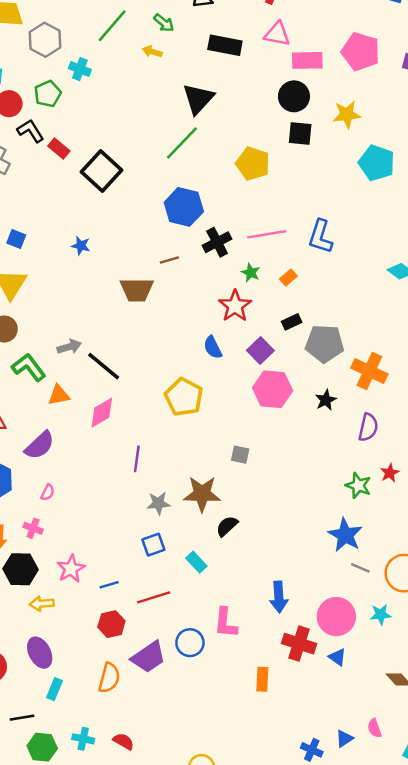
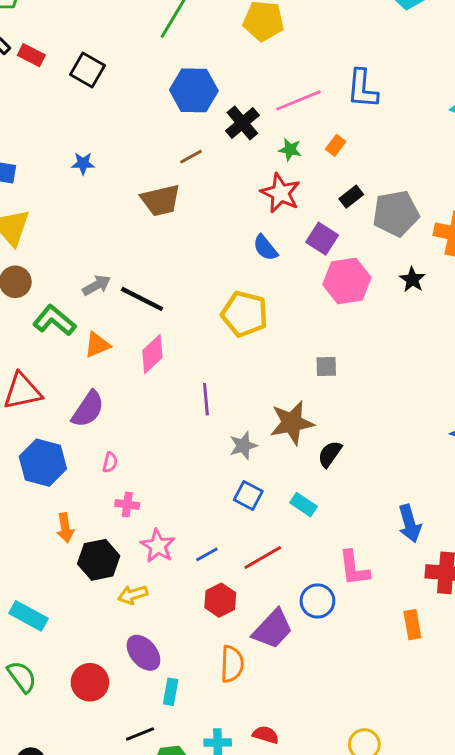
black square: (102, 171) -> (87, 70), size x0.7
pink cross: (33, 528) -> (127, 504), moved
blue square: (153, 545) -> (248, 496), turned -30

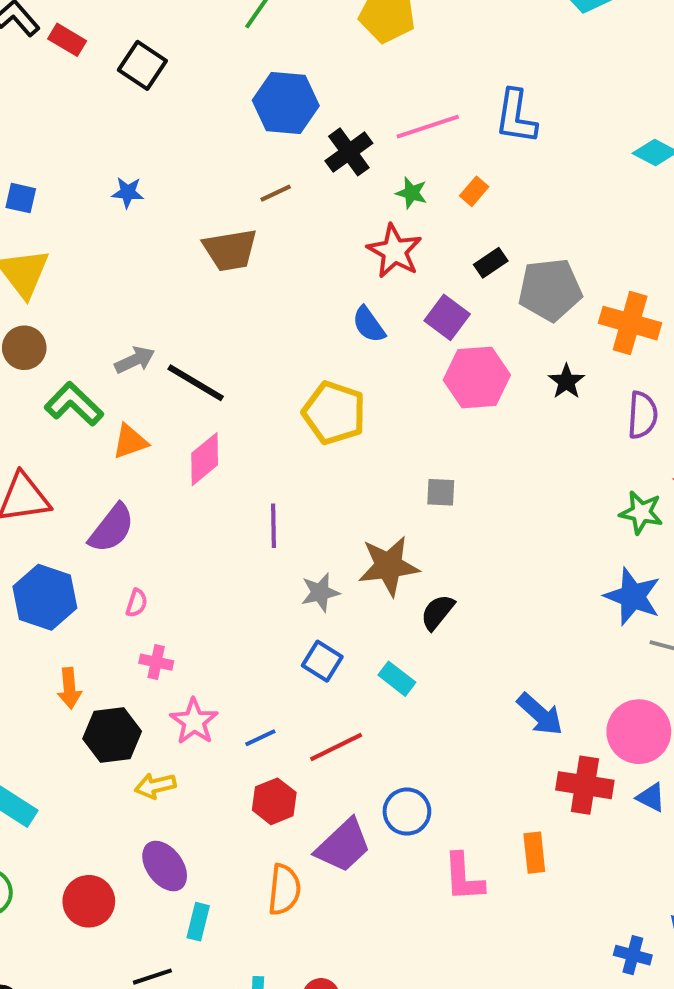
blue arrow: (410, 523) -> (540, 714), turned -36
pink L-shape: (354, 568) -> (464, 877), moved

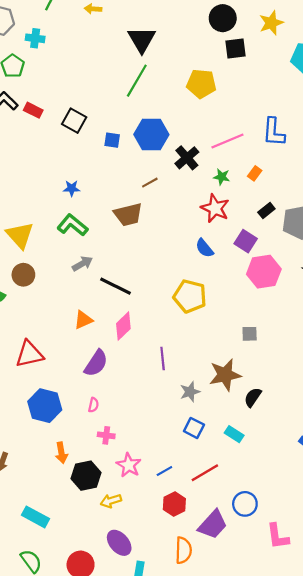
blue square: (21, 198) -> (112, 140), moved
gray arrow: (135, 360) -> (82, 264), moved
green L-shape: (74, 404) -> (72, 225), moved
purple semicircle: (112, 528) -> (96, 363), moved

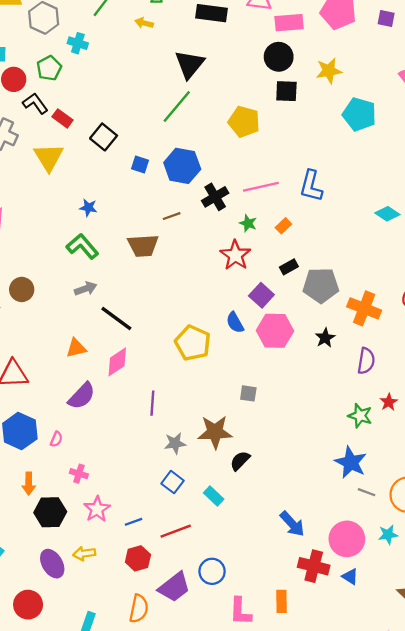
yellow triangle: (20, 235) -> (49, 157), moved
blue semicircle: (204, 248) -> (235, 323), moved
pink semicircle: (93, 405) -> (56, 439), moved
yellow arrow: (111, 501) -> (84, 554), moved
purple ellipse: (119, 543) -> (52, 564), moved

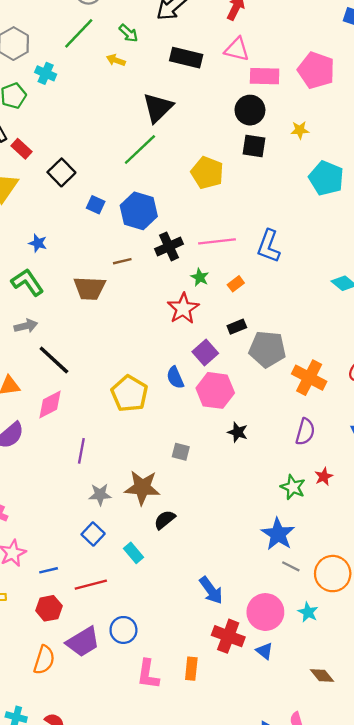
yellow star: (329, 71) -> (300, 130), size x0.7
black star: (325, 338) -> (238, 432), moved, turned -30
cyan star: (388, 535) -> (308, 612), turned 30

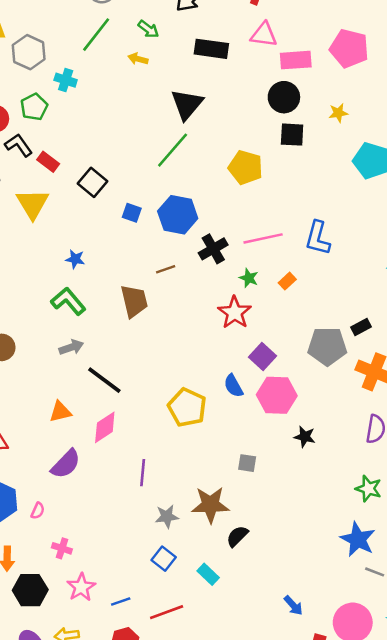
brown trapezoid: (90, 288) -> (134, 301), turned -100
black rectangle: (237, 327) -> (361, 327), moved
blue arrow: (211, 590) -> (293, 605), size x0.7

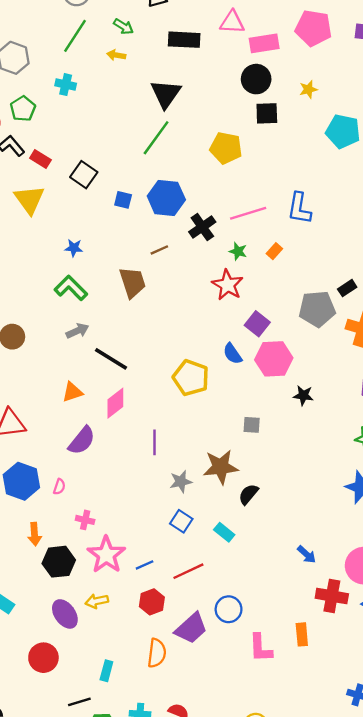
cyan cross: (66, 80) -> (66, 85), moved
pink star: (81, 587) -> (106, 555), size x1.4

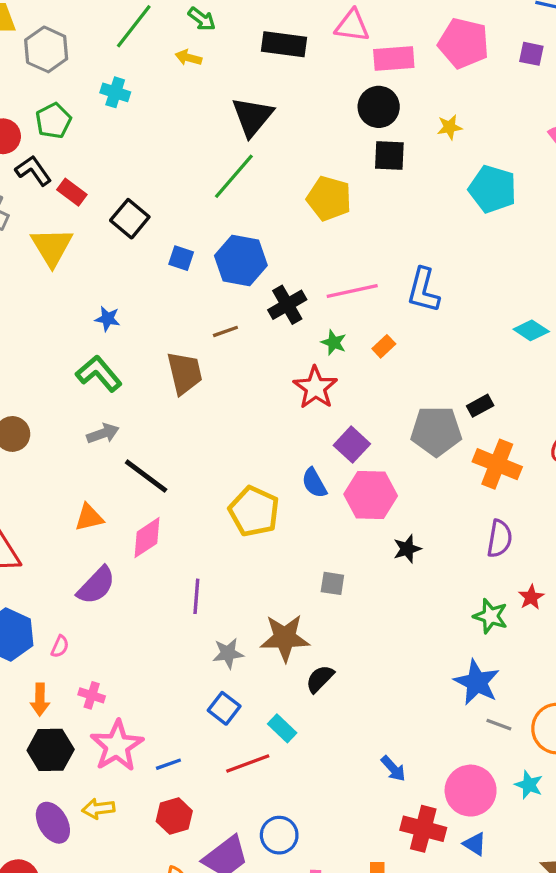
black star: (303, 395) -> (407, 549), turned -30
orange arrow: (35, 534) -> (40, 700), moved
red line: (188, 571) -> (248, 764), moved

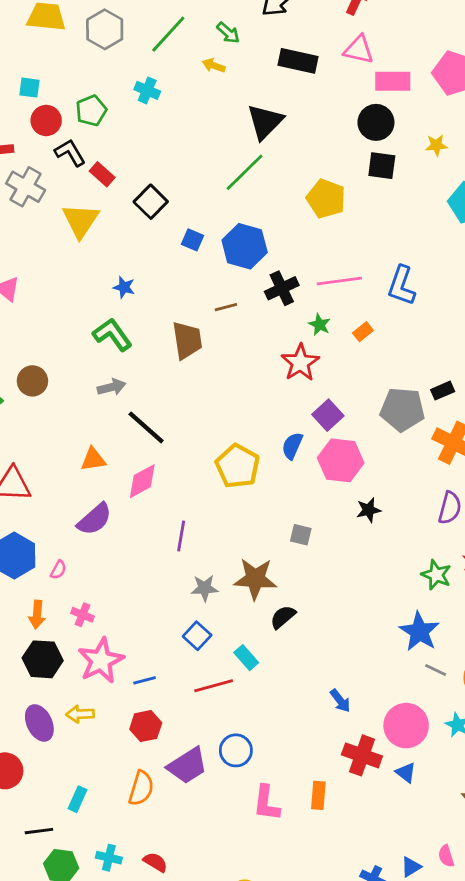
gray hexagon: (46, 49) -> (105, 29), moved
blue semicircle: (314, 483) -> (292, 446), turned 48

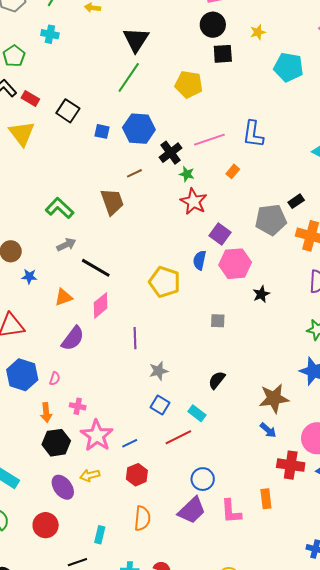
blue star: (124, 287) -> (29, 277), moved
green star: (320, 325) -> (187, 174), moved
brown star: (255, 579) -> (274, 398), moved
purple trapezoid: (187, 766) -> (192, 510), moved

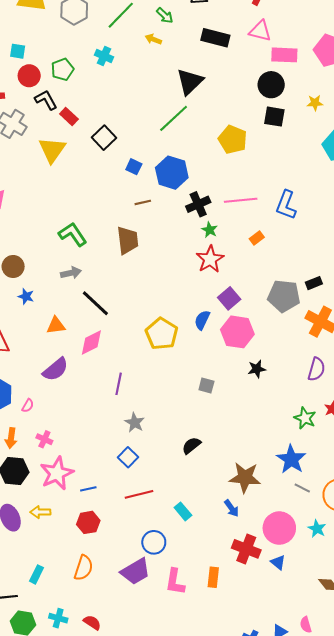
brown line: (134, 173) -> (143, 202), moved
gray star: (159, 371) -> (135, 422), turned 30
cyan rectangle: (197, 413) -> (183, 511), moved

